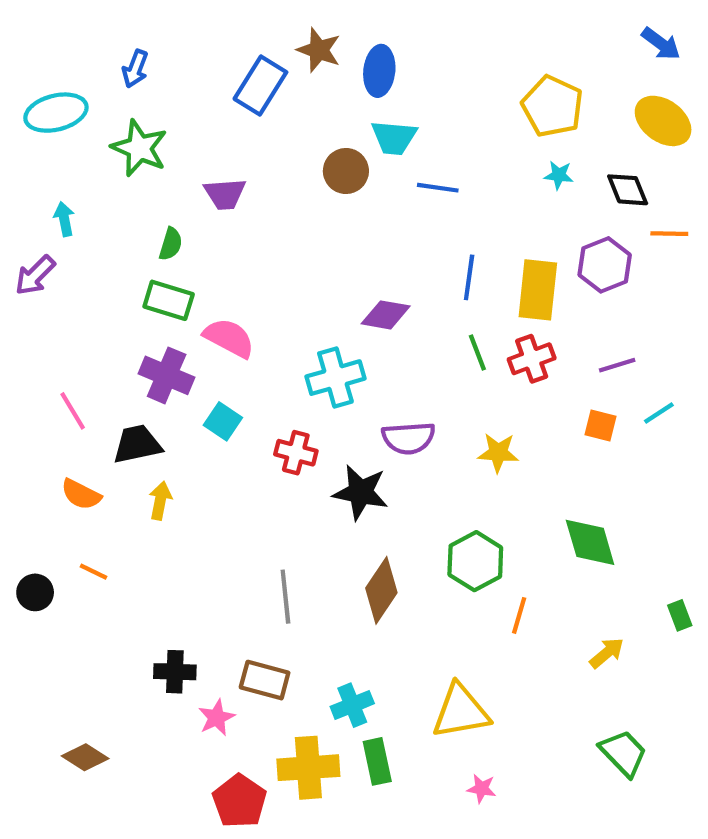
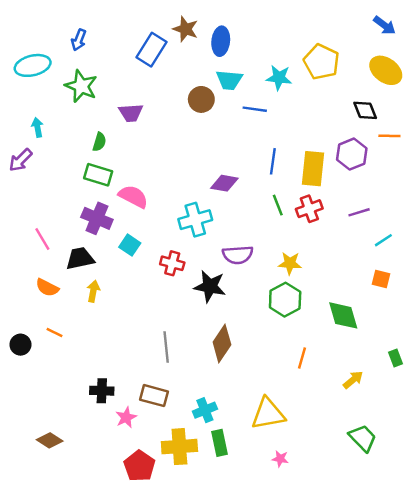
cyan star: (559, 175) -> (279, 78), moved, size x1.5
orange square: (600, 426) -> (381, 279), moved
green hexagon: (475, 561) -> (285, 300), moved

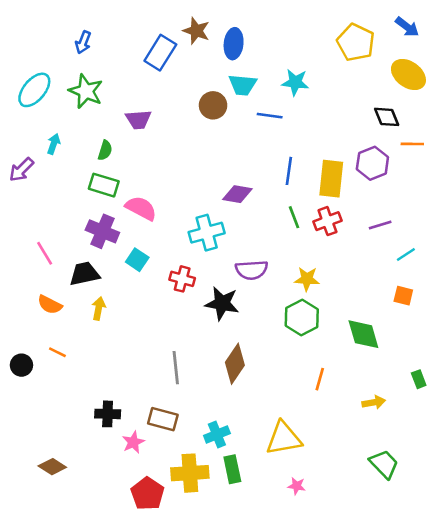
yellow pentagon: (321, 62) -> (356, 42), moved
cyan ellipse: (33, 65) -> (34, 90), moved, turned -36
cyan arrow: (37, 127) -> (54, 144), moved, turned 30
yellow arrow: (353, 380) -> (374, 402), turned 30

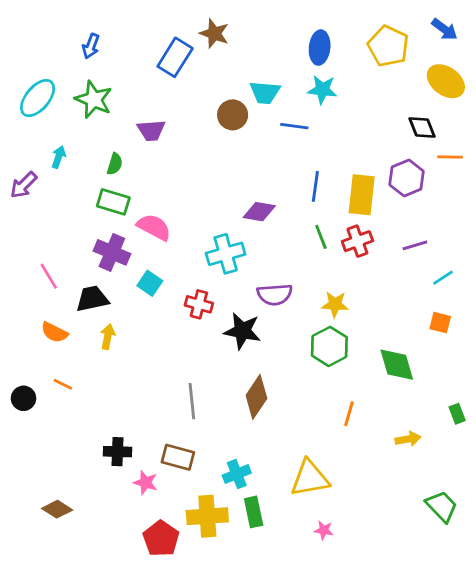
blue ellipse: (234, 44) -> (320, 48), moved
pink star: (133, 442) -> (146, 482), turned -30
green trapezoid: (384, 464) -> (442, 506), moved

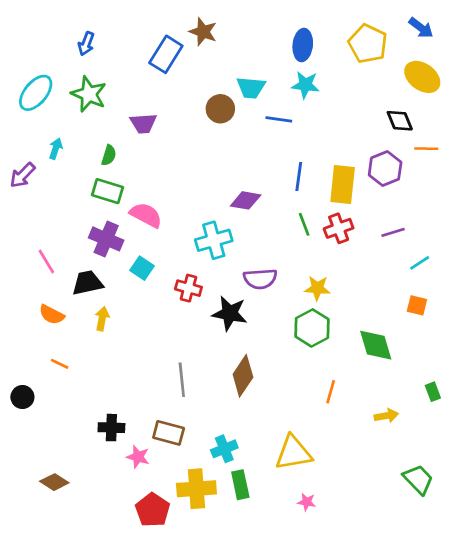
black circle: (24, 398) -> (22, 397), moved

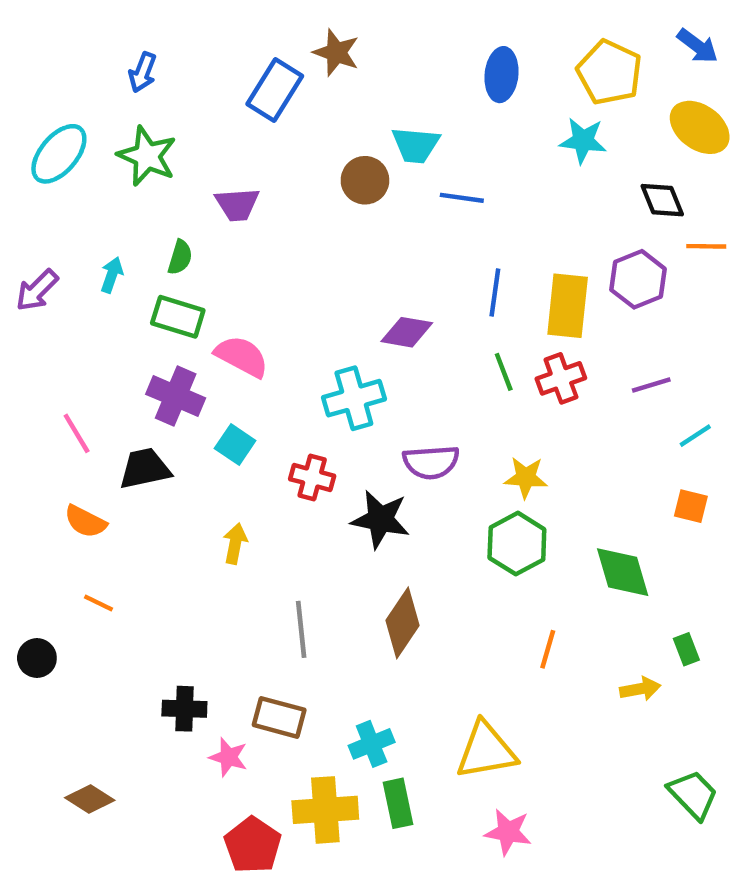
cyan star: (305, 85) -> (583, 141), moved
cyan arrow: (56, 149) -> (112, 275), moved
yellow arrow: (102, 319) -> (235, 544), moved
green rectangle: (433, 392) -> (686, 649), moved
pink star: (307, 502) -> (508, 832), size x1.5

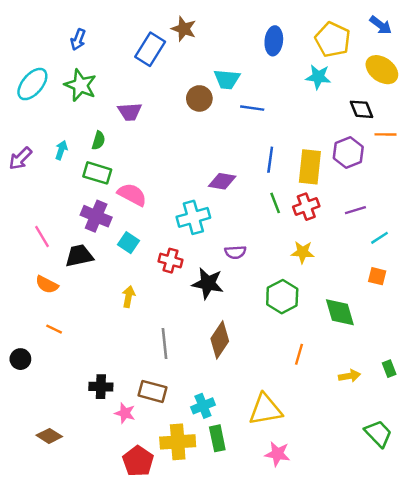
purple semicircle: (431, 462) -> (235, 252), size x0.7
yellow star: (526, 477) -> (303, 252), moved
green rectangle: (686, 649) -> (389, 369), moved

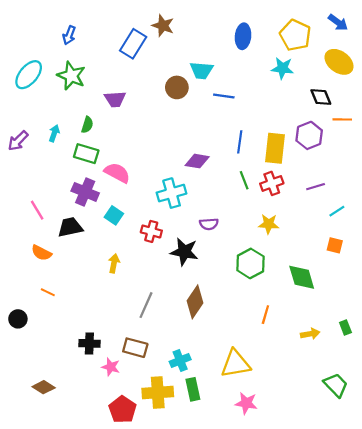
gray line: (165, 343) -> (146, 305), turned 30

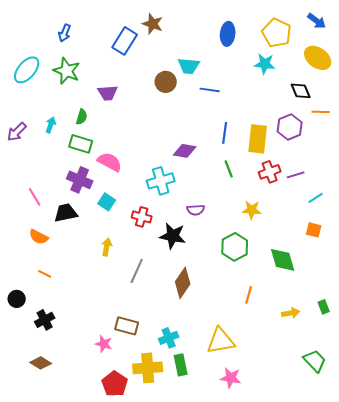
red cross: (272, 183) -> (270, 172), moved
gray line: (146, 305) -> (137, 271), moved
black cross: (89, 343) -> (45, 320), moved, turned -30

